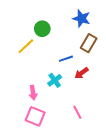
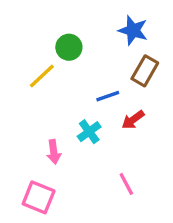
pink square: (35, 116) -> (39, 197), moved

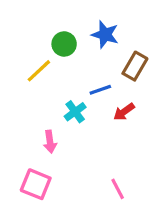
blue star: (133, 30) -> (105, 35), moved
cyan cross: (89, 132) -> (75, 112), moved
pink line: (126, 184) -> (118, 189), moved

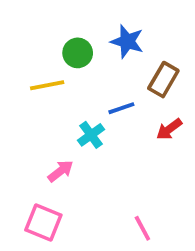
yellow line: (39, 71) -> (47, 85), turned 32
red arrow: (124, 112) -> (169, 129), moved
pink arrow: (50, 142) -> (60, 171), turned -120

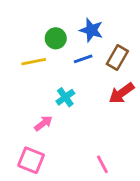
blue line: (121, 108) -> (83, 59), moved
red arrow: (169, 129) -> (121, 93), size x1.4

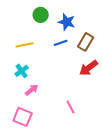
green circle: (56, 38) -> (41, 15), moved
cyan cross: (65, 97) -> (22, 71), moved
pink line: (102, 164) -> (71, 107), moved

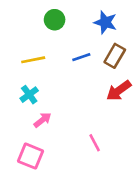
blue star: (67, 22) -> (105, 22), moved

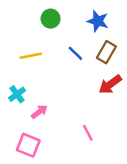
blue line: (81, 57) -> (75, 53), turned 63
cyan cross: (29, 95) -> (17, 94), moved

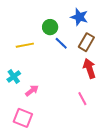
green circle: (51, 19) -> (50, 27), moved
red arrow: (110, 84) -> (89, 68), turned 108
pink line: (88, 133) -> (82, 99), moved

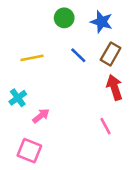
green circle: (50, 27) -> (64, 18), moved

